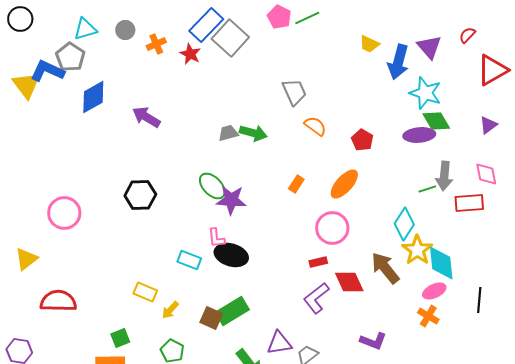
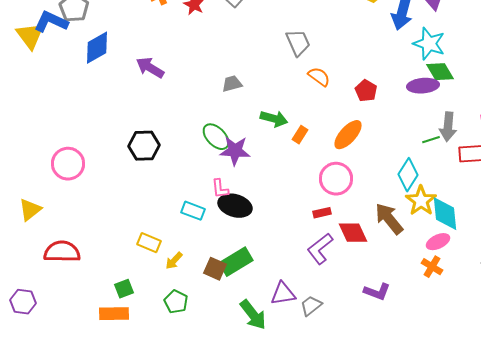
green arrow: (253, 133) -> (274, 119), moved

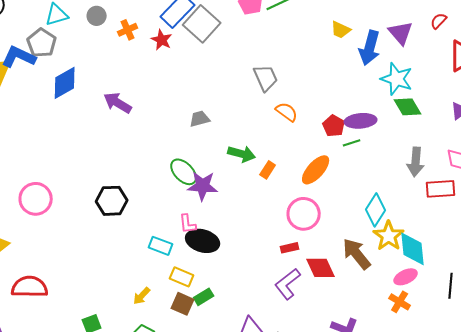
purple ellipse: (423, 86) -> (361, 121), moved
green line: (431, 140) -> (352, 143), moved
black hexagon: (144, 146) -> (112, 201), moved
yellow rectangle: (149, 243) -> (182, 277), moved
green rectangle: (236, 262) -> (204, 297), size x0.6

